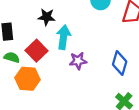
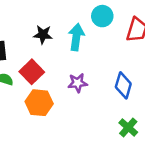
cyan arrow: (63, 37) -> (76, 37), moved
orange hexagon: (28, 79) -> (39, 103), moved

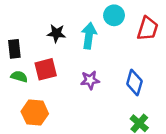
red square: (32, 72) -> (46, 69), turned 30
orange hexagon: (39, 103) -> (35, 113), moved

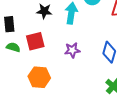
orange hexagon: (35, 113) -> (39, 77), moved

